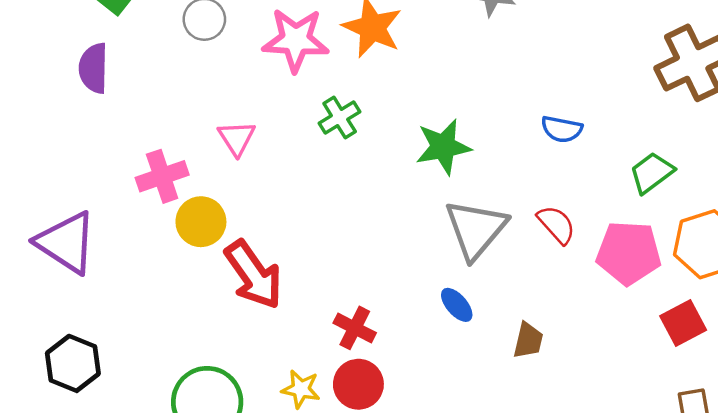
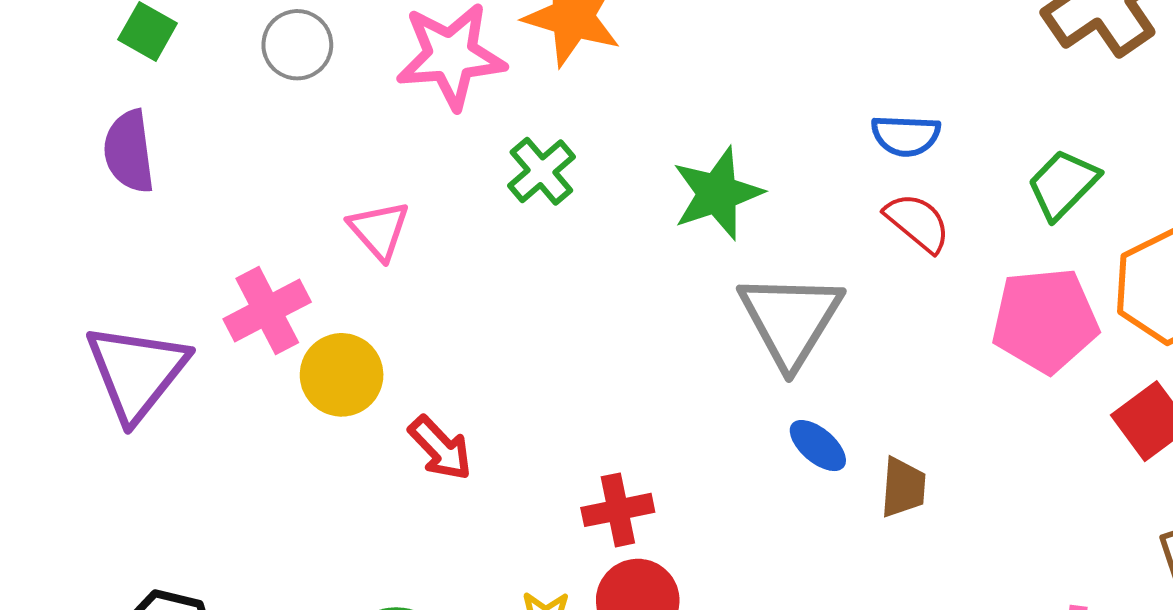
red semicircle: (556, 224) -> (917, 222), moved
purple triangle: (66, 243) -> (137, 372), moved, turned 44
red arrow: (254, 275) -> (440, 448), size x0.6
blue ellipse: (457, 305) -> (818, 446), moved
red cross: (355, 328) -> (618, 510), turned -30

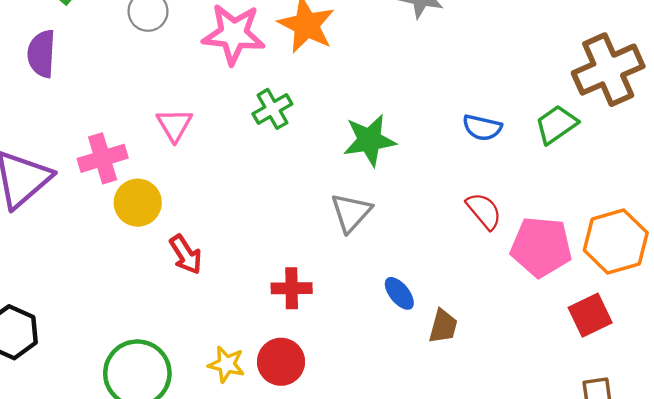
green trapezoid: (1063, 184) -> (556, 124), moved
red semicircle: (917, 222) -> (484, 211), moved
gray triangle: (790, 319) -> (351, 213), moved, size x0.7
red cross: (618, 510) -> (292, 288), moved

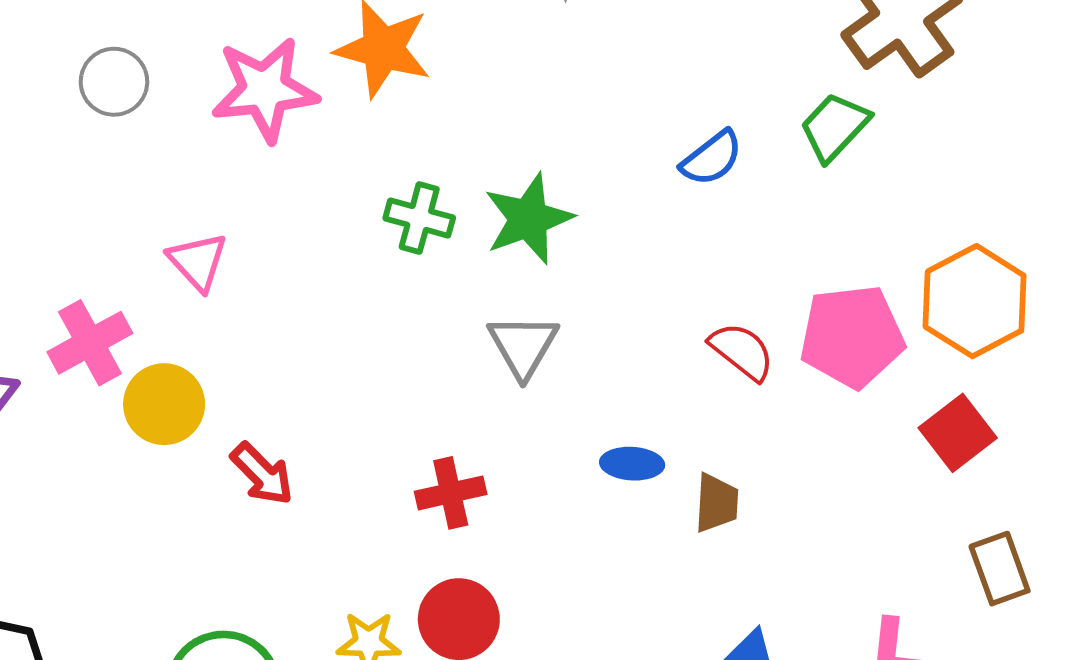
green cross: (272, 109) -> (419, 218), moved, turned -33
blue semicircle: (482, 128) -> (712, 158), turned -39
red semicircle: (484, 211) -> (742, 351), moved
blue ellipse: (399, 293) -> (632, 464), turned -36

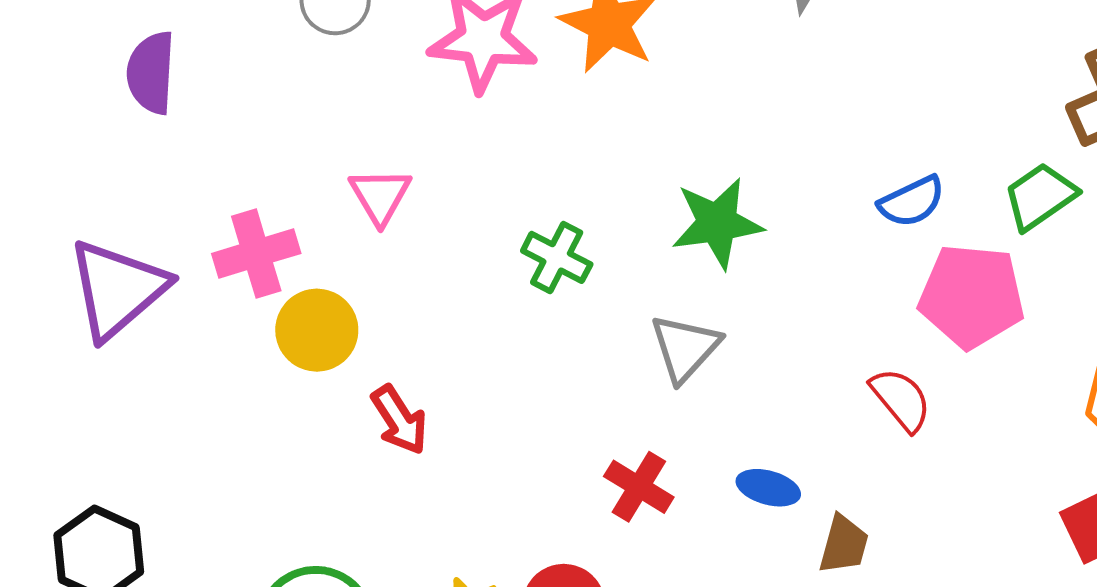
green cross: (419, 218) -> (557, 257), moved
pink pentagon: (852, 336) -> (972, 296), moved
red cross: (451, 493) -> (639, 487), moved, turned 32

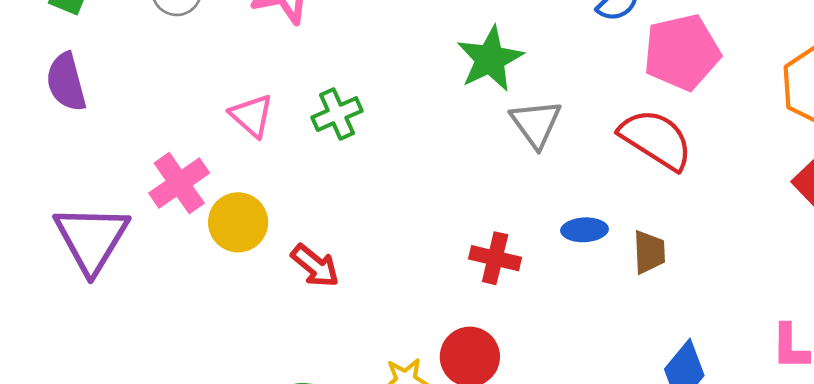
green cross: (557, 257) -> (337, 114), moved, turned -33
gray triangle: (685, 348) -> (536, 124), moved
red semicircle: (901, 399) -> (656, 139), size x1.5

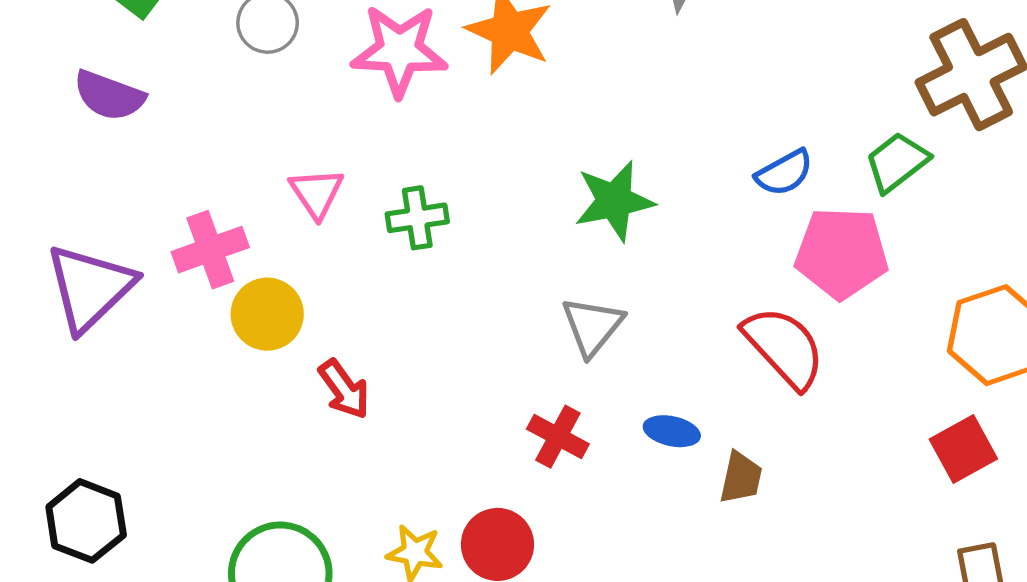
purple semicircle: (66, 82) -> (109, 96), turned -70
gray triangle: (536, 124) -> (592, 326), moved

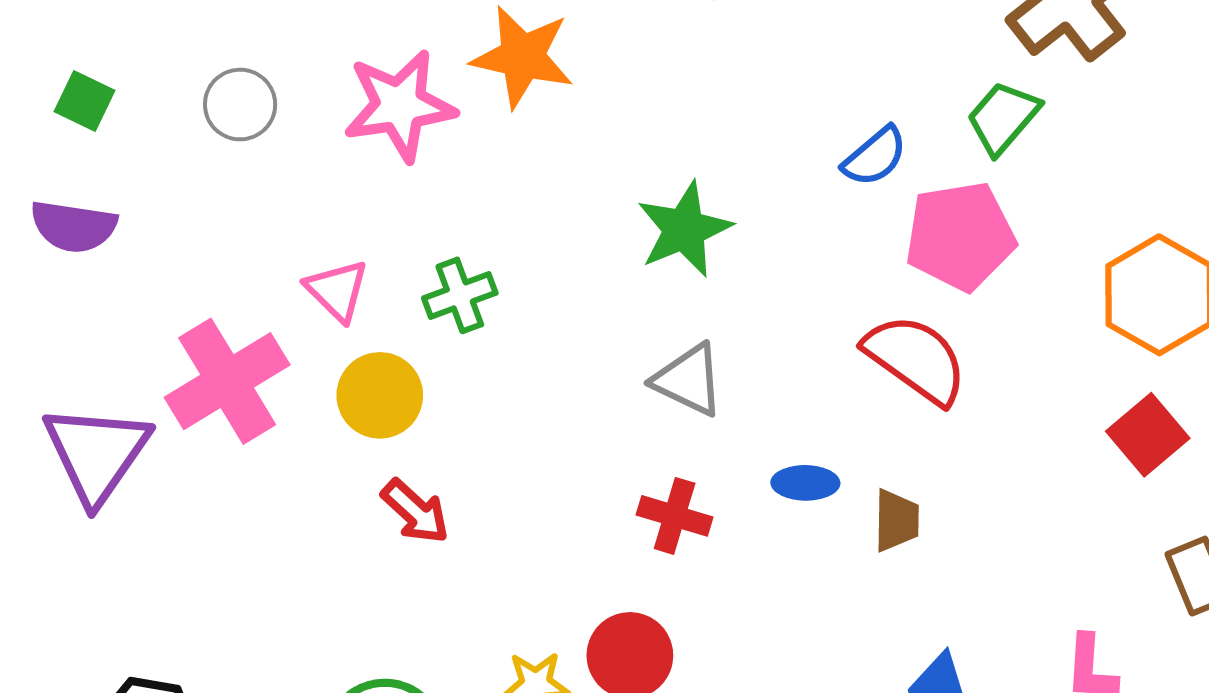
pink cross: (210, 250) -> (227, 381), size x1.4
yellow circle: (267, 314) -> (380, 395), moved
gray triangle: (592, 326) -> (688, 380), turned -32

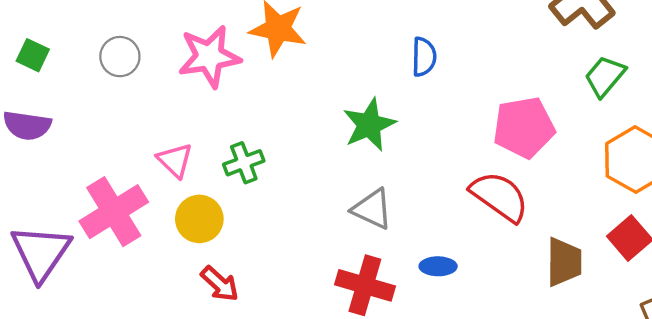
green trapezoid: (1003, 118) -> (605, 76), moved
blue semicircle: (875, 157) -> (424, 57), moved, turned -48
red cross: (675, 516) -> (365, 285), size x1.4
brown trapezoid: (896, 520) -> (564, 262), moved, size x1.4

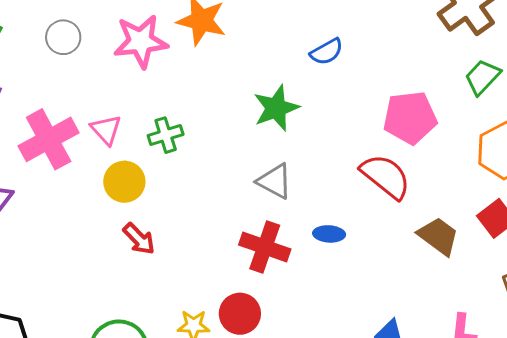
blue semicircle: (424, 57) -> (327, 52), turned 56
pink cross: (114, 212) -> (49, 139), moved
brown trapezoid: (564, 262) -> (438, 236), turned -57

